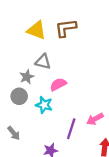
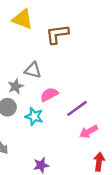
yellow triangle: (36, 30) -> (23, 19), moved
purple line: (71, 129) -> (77, 108), moved, turned 36

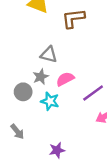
gray star: (16, 86) -> (41, 77), moved

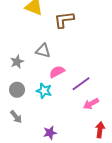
gray star: (41, 77) -> (17, 62), moved
gray circle: (23, 92) -> (17, 90), moved

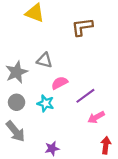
brown L-shape: (64, 20) -> (82, 27), moved
gray star: (17, 62) -> (17, 72), size x1.5
gray arrow: (16, 117) -> (15, 131), size x1.5

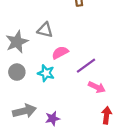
pink arrow: (96, 117) -> (97, 87), turned -126
gray arrow: (15, 131) -> (24, 111), moved, turned -65

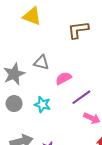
pink semicircle: (60, 53) -> (63, 78), moved

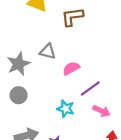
brown L-shape: (78, 30) -> (72, 17), moved
cyan star: (42, 105) -> (66, 109), moved

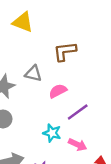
brown L-shape: (72, 17) -> (65, 51), moved
pink arrow: (101, 111) -> (78, 145), moved

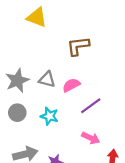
gray triangle: (33, 73) -> (47, 79), moved
cyan star: (52, 133) -> (49, 116), moved

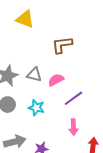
pink arrow: (91, 138) -> (73, 127), turned 63

